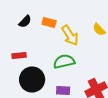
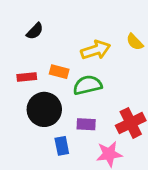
orange rectangle: (49, 22) -> (59, 72), moved
yellow arrow: (70, 36) -> (96, 50), turned -75

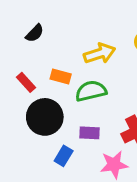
red rectangle: (27, 77) -> (26, 82), turned 54
blue rectangle: (62, 146) -> (64, 156), turned 42

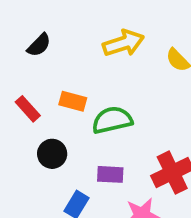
yellow arrow: (100, 53) -> (123, 43), moved
black circle: (45, 117) -> (52, 154), size x0.6

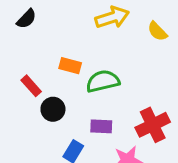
black semicircle: (39, 45) -> (26, 19), moved
red rectangle: (28, 109) -> (31, 86), moved

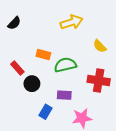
yellow semicircle: (157, 31) -> (100, 46), moved
red cross: (153, 125) -> (99, 81), moved, turned 35

